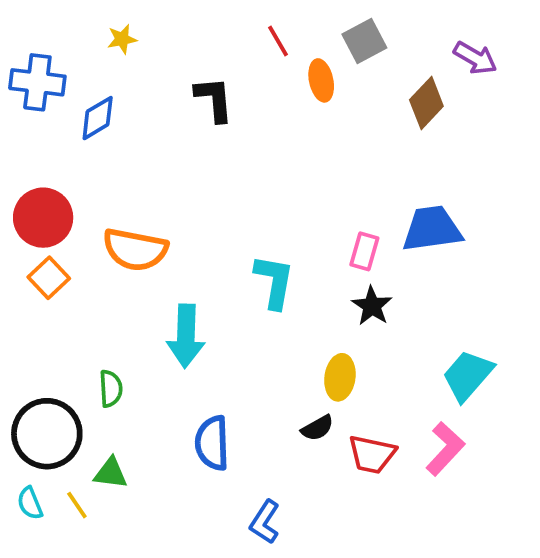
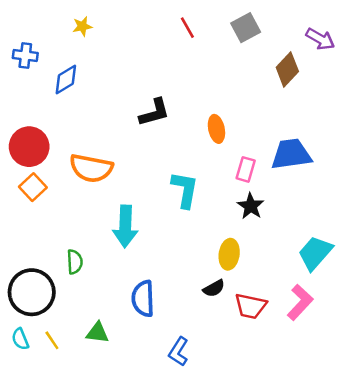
orange ellipse: (321, 80) -> (216, 129), moved
blue cross: (37, 82) -> (25, 55), size x0.7
black L-shape: (214, 99) -> (154, 112), moved, turned 80
green triangle: (111, 473) -> (97, 333), moved

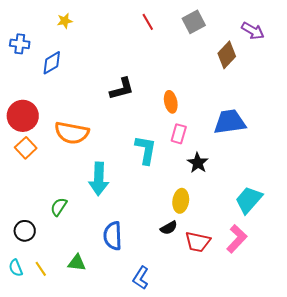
pink rectangle: (246, 169) -> (179, 134), moved
green semicircle: (75, 262) -> (59, 207), turned -144
black circle: (32, 292) -> (25, 231), size x0.6

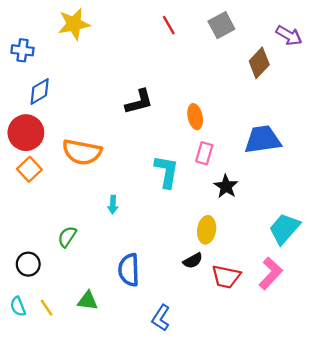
yellow star: (65, 21) -> (74, 24), size x1.8
blue diamond: (52, 63) -> (40, 91), moved
cyan arrow: (99, 179) -> (113, 205), size x0.5

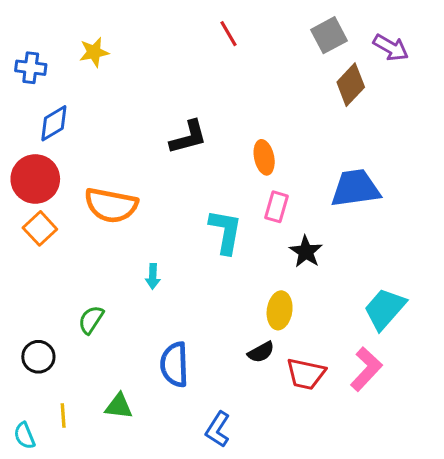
yellow star: (74, 24) -> (94, 52), moved, size x0.7
gray square: (221, 25) -> (329, 35), moved
cyan semicircle: (18, 306) -> (24, 436), moved
yellow line: (46, 308) -> (63, 416), turned 30

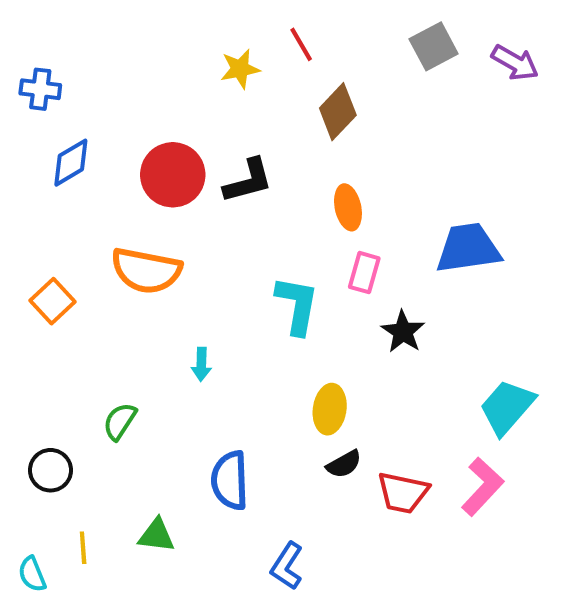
yellow star: (94, 52) -> (240, 69), moved
brown diamond: (351, 85) -> (338, 112), moved
red circle: (35, 179) -> (173, 175), moved
yellow ellipse: (280, 310) -> (330, 409), moved

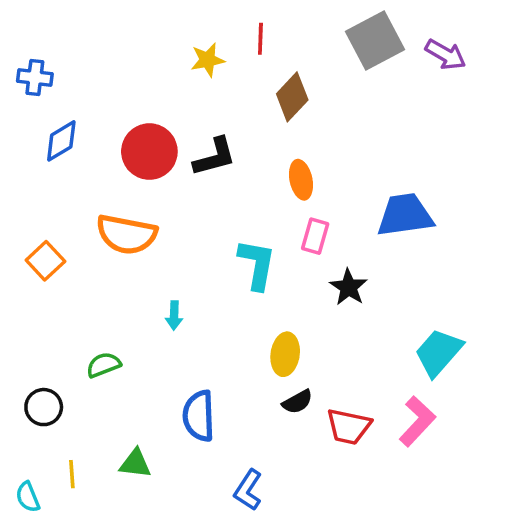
red line: (301, 44) -> (260, 39), turned 32
gray square: (434, 46) -> (375, 40), size x1.4
green semicircle: (120, 421) -> (104, 365), turned 36

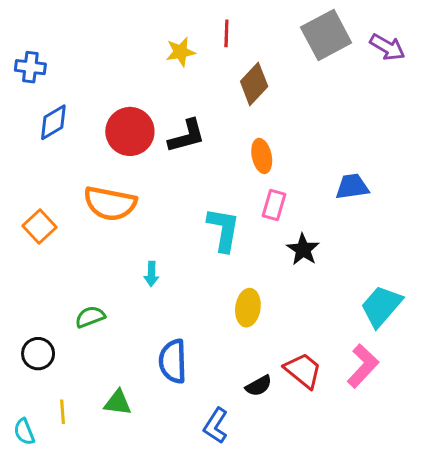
blue trapezoid: (405, 215) -> (352, 187), size x0.7
black semicircle: (297, 402) -> (259, 386), moved
red trapezoid: (349, 426) -> (303, 370), turned -153

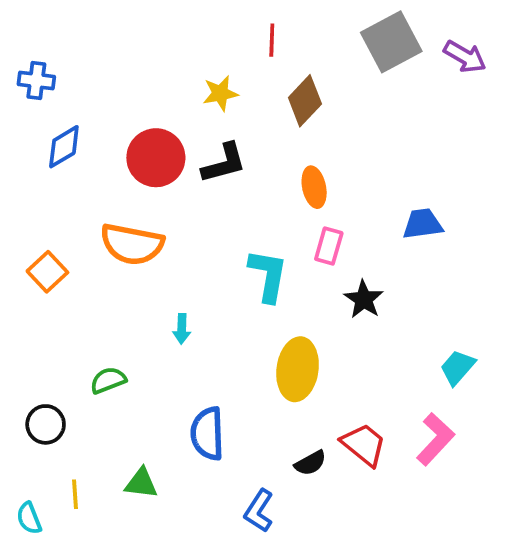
yellow star: (181, 52) -> (220, 93), moved
cyan trapezoid: (381, 306) -> (458, 367), size x0.7
yellow ellipse: (248, 308) -> (298, 369), size x1.4

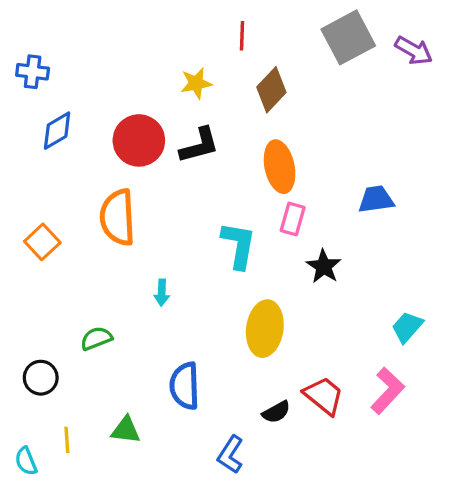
orange ellipse: (314, 187) -> (280, 167), size x1.4
orange semicircle: (132, 244) -> (118, 217), turned 76

